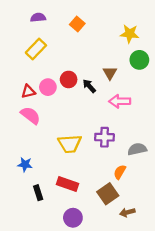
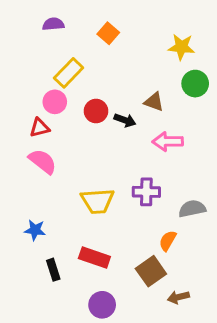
yellow rectangle: (36, 49) -> (69, 73), moved
brown triangle: (110, 73) -> (154, 102), turned -40
black arrow: (89, 86) -> (125, 120), turned 152
pink circle: (48, 87) -> (55, 102), moved

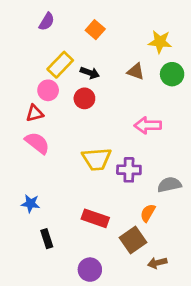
purple semicircle: (53, 24) -> (47, 22), turned 126
brown triangle: (154, 102) -> (136, 71), moved
black arrow: (125, 120) -> (90, 73), moved
yellow trapezoid: (98, 201) -> (97, 159), moved
red rectangle: (94, 257) -> (95, 218), moved

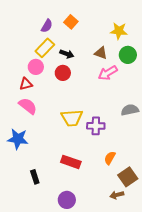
purple semicircle: (47, 22) -> (47, 26), moved
pink arrow: (148, 125) -> (108, 73), moved, turned -30
gray semicircle: (169, 185) -> (130, 110), moved
blue star: (31, 204) -> (18, 139), moved, size x1.5
brown square: (133, 240) -> (128, 177), moved

